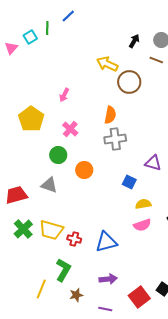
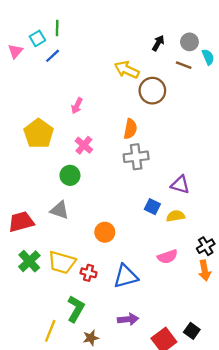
blue line: (68, 16) -> (53, 56), moved
orange circle: (84, 170) -> (105, 232), moved
yellow semicircle: (143, 204) -> (176, 216), moved

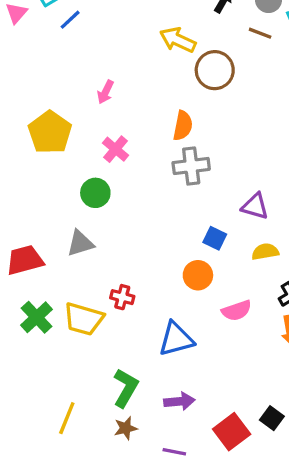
gray triangle: (60, 210) -> (80, 243), turned -36
yellow semicircle: (176, 216) -> (265, 252), moved
orange circle: (105, 232) -> (198, 275), moved
red cross: (89, 273) -> (122, 297), moved
green L-shape: (76, 309) -> (126, 388), moved

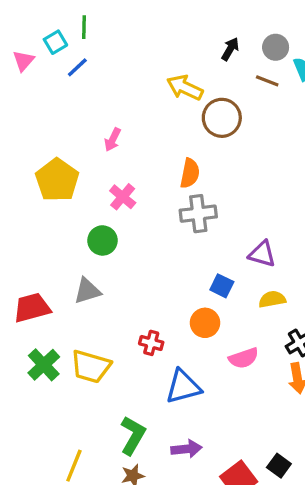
red cross: (122, 297) -> (151, 343), moved

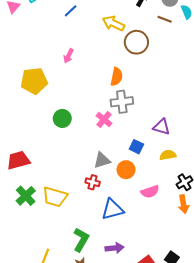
blue line: (77, 67) -> (71, 11), moved
yellow pentagon: (57, 180) -> (34, 81), turned 30
pink cross: (123, 197) -> (104, 120), moved
gray triangle: (87, 291) -> (102, 160), moved

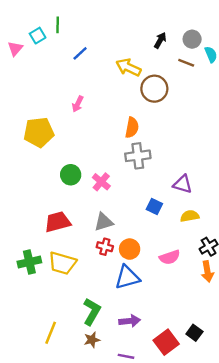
pink cross: (104, 120) -> (101, 182), moved
red trapezoid: (18, 160) -> (58, 222), moved
gray triangle: (102, 160) -> (104, 222), moved
orange circle: (126, 170) -> (130, 249), moved
green cross: (26, 196) -> (29, 262), turned 30

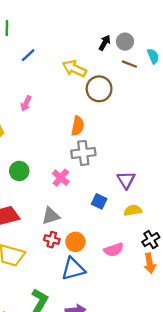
gray circle: (192, 39) -> (125, 42), moved
pink cross: (101, 182) -> (61, 178), moved
purple triangle: (183, 184) -> (126, 180), turned 42

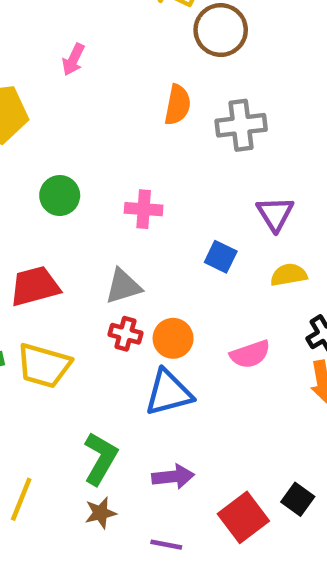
gray cross: (83, 153) -> (241, 125), moved
pink cross: (61, 178) -> (144, 209), turned -36

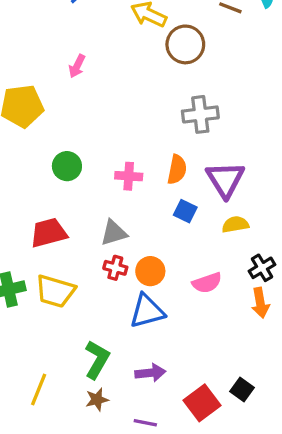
orange semicircle: (178, 105) -> (177, 169), moved
purple triangle: (275, 214) -> (225, 179), size x1.4

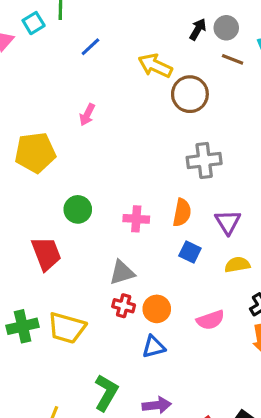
purple triangle: (225, 179) -> (228, 222), size x0.7
red trapezoid: (49, 233) -> (46, 254), moved, turned 84
blue triangle: (147, 311) -> (154, 347), size x0.7

